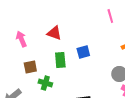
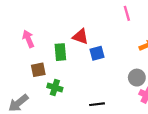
red triangle: (54, 33) -> (80, 37), moved
green rectangle: (60, 60) -> (60, 52), moved

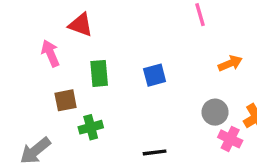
red triangle: (80, 37) -> (81, 25), moved
green cross: (55, 88) -> (91, 127), turned -32

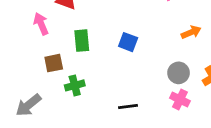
blue square: (155, 75) -> (128, 42), turned 36
pink cross: (230, 139) -> (180, 100), moved

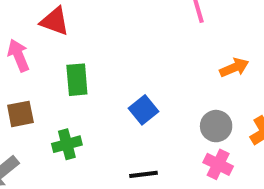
blue square: (128, 42) -> (143, 110), moved, turned 30
brown square: (54, 63) -> (20, 114), moved

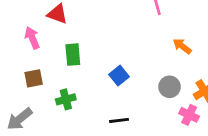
orange arrow: (234, 68) -> (182, 46), turned -120
pink cross: (218, 164) -> (189, 115), moved

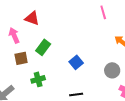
green rectangle: (73, 55) -> (43, 47), turned 42
brown square: (34, 78) -> (21, 58), moved

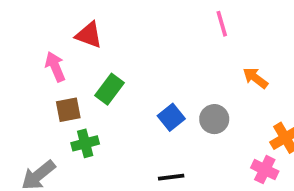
gray circle: (112, 70) -> (214, 119), moved
green cross: (38, 79) -> (85, 143), moved

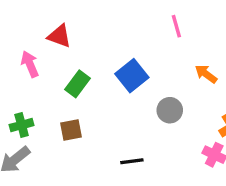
brown square: (68, 110) -> (71, 130), moved
blue square: (171, 117) -> (132, 76), moved, size x1.4
green cross: (85, 143) -> (22, 125), moved

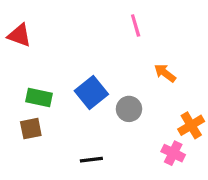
blue square: (132, 76) -> (91, 93), moved
green rectangle: (78, 84) -> (39, 97), moved, turned 65

